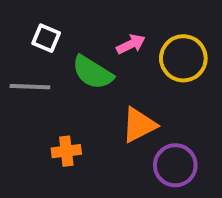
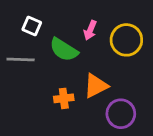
pink arrow: (131, 44) -> (90, 30), turned 138
orange cross: (66, 151) -> (64, 98), moved

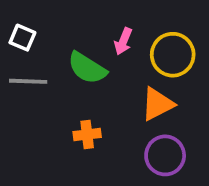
white square: (32, 26) -> (22, 38), moved
orange triangle: (96, 86) -> (157, 104), moved

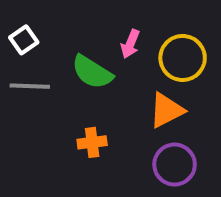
white square: (22, 38) -> (24, 40), turned 32

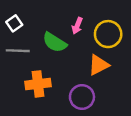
orange cross: (92, 142) -> (38, 84), moved, size x1.5
purple circle: (175, 165) -> (82, 97), moved

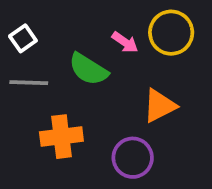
pink arrow: (77, 26) -> (125, 42), turned -77
yellow circle: (108, 34) -> (171, 33), moved

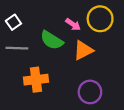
orange triangle: (160, 106) -> (83, 50), moved
purple circle: (133, 158) -> (90, 92), moved

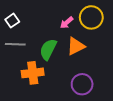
pink arrow: (73, 24) -> (67, 23), turned 104
green semicircle: (52, 40) -> (48, 49), moved, turned 85

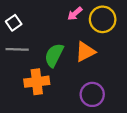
pink arrow: (67, 23) -> (75, 14), moved

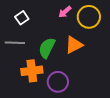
white square: (14, 23) -> (22, 18), moved
purple circle: (92, 94) -> (58, 82), moved

